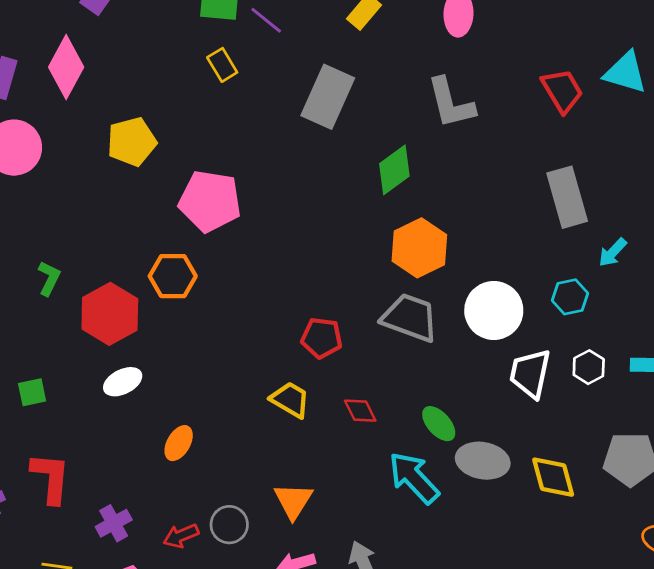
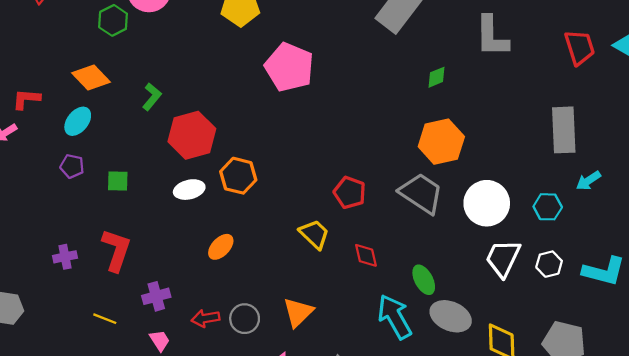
green diamond: (394, 170) -> (436, 77), size x0.6
orange hexagon: (173, 276) -> (238, 176), moved

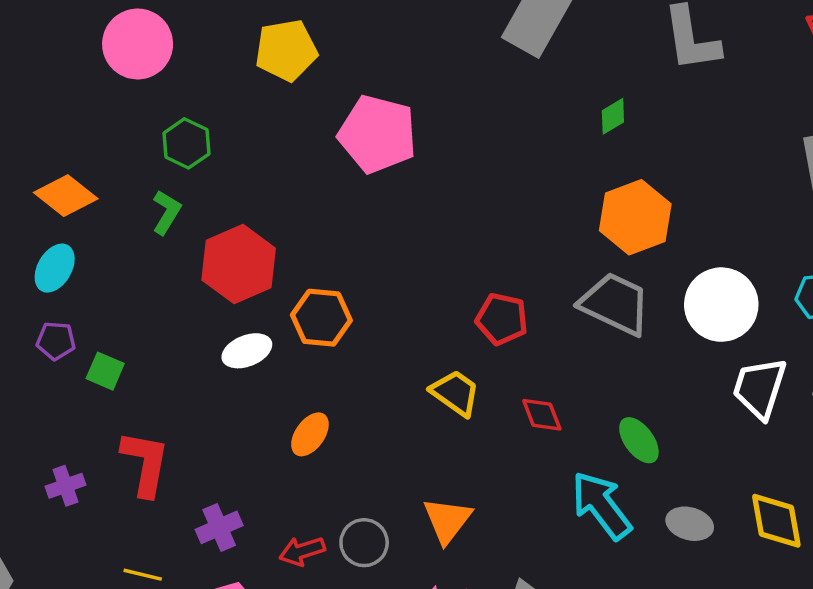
green hexagon: (113, 20) -> (186, 143), moved
green square: (118, 181) -> (105, 371), moved, turned 30
gray ellipse: (451, 316) -> (690, 524), moved, size x0.7

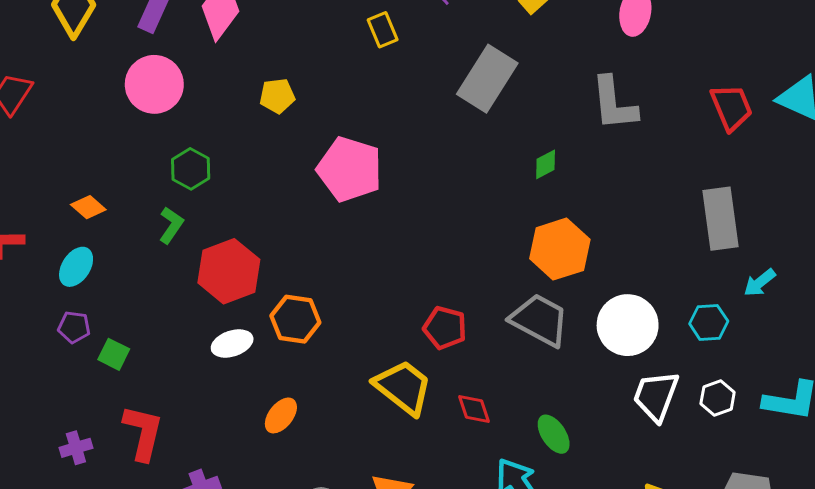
yellow pentagon: (286, 50) -> (277, 96), size x0.7
orange diamond: (66, 196) -> (88, 207), size x0.7
yellow trapezoid: (455, 393) -> (403, 387), size x1.4

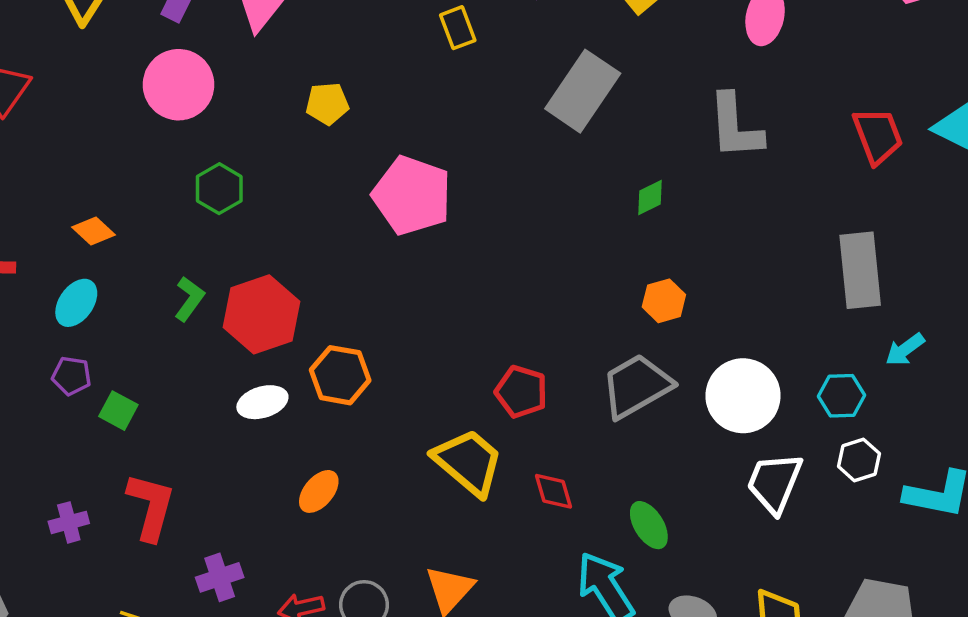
green L-shape: (171, 225) -> (189, 299), moved
orange hexagon: (560, 249) -> (664, 301), size x0.6
gray trapezoid: (540, 320) -> (636, 386), turned -60
white hexagon: (718, 398) -> (859, 460), moved

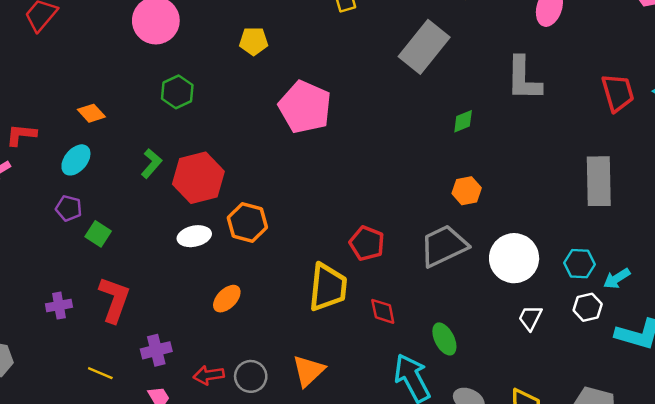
cyan arrow: (905, 350) -> (617, 278), moved
yellow trapezoid: (468, 462) -> (328, 287), turned 51
white trapezoid: (775, 483) -> (530, 318), size x0.6

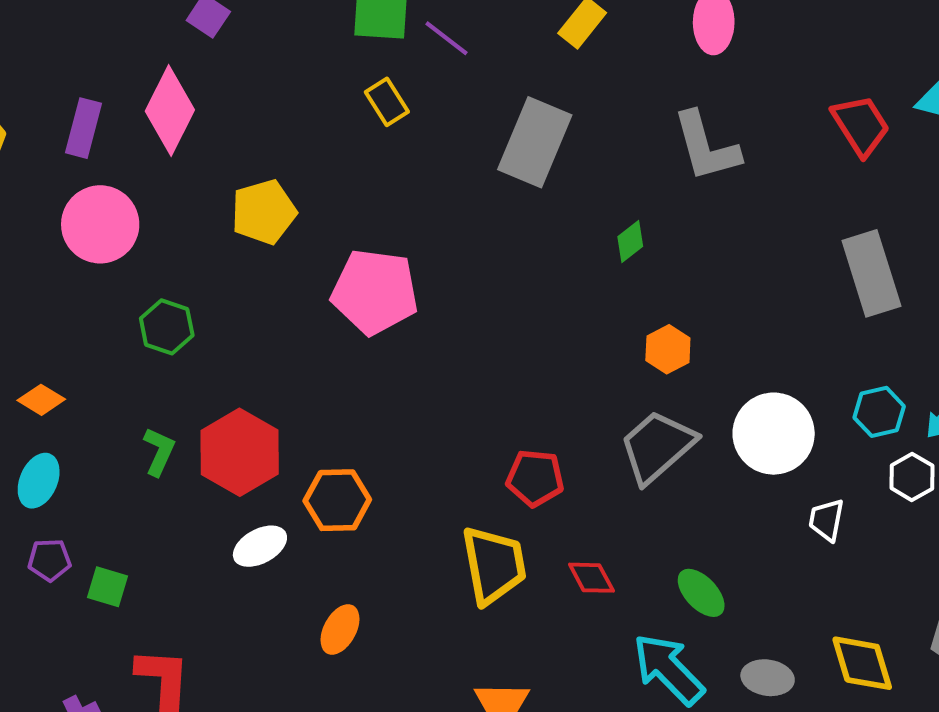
yellow pentagon: (254, 41) -> (264, 212), size x1.4

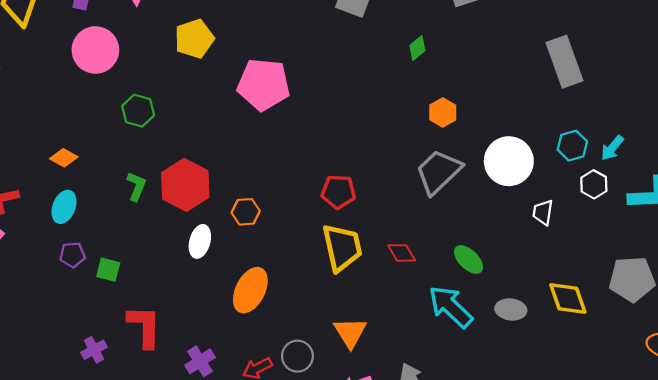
red pentagon: (535, 478) -> (339, 192), moved
orange hexagon: (337, 500) -> (246, 212), size x0.7
white ellipse: (260, 546) -> (200, 241), turned -44
orange ellipse: (340, 629) -> (250, 290), size x1.5

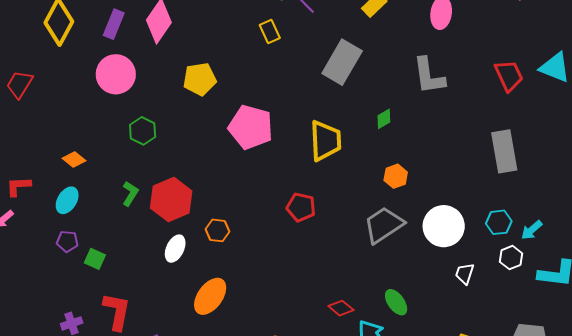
red pentagon: (339, 192) -> (301, 207), moved
yellow trapezoid: (342, 248) -> (325, 141), moved
red diamond: (402, 253) -> (341, 308), moved, turned -30

